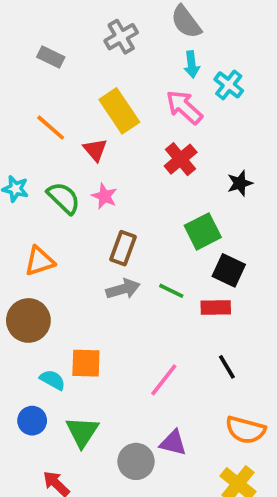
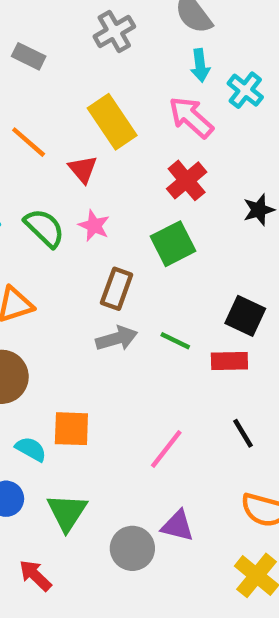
green square: (203, 231) -> (173, 244), moved

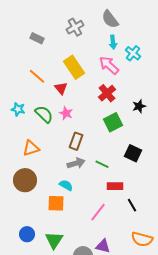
green square: (173, 244) -> (113, 122), moved
red rectangle: (229, 361) -> (115, 186), moved
cyan semicircle: (31, 449) -> (66, 185), moved

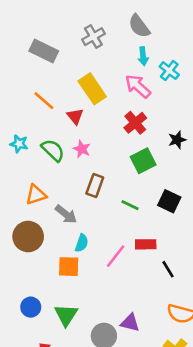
gray rectangle: (37, 38) -> (44, 51), size x1.5
gray arrow: (76, 163) -> (66, 214), moved, turned 54
green line: (102, 164) -> (130, 205), moved
cyan semicircle: (66, 185) -> (82, 243), turned 80
pink line: (98, 212) -> (116, 256), moved

